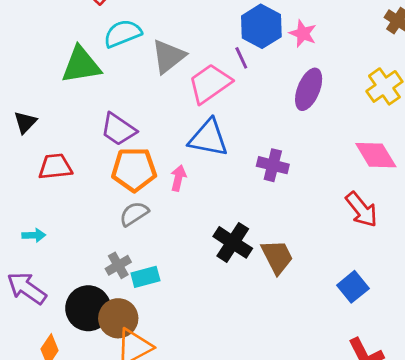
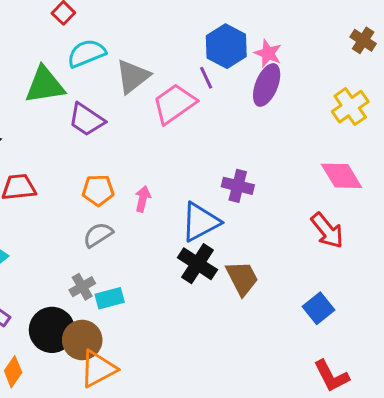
purple ellipse: (309, 89) -> (267, 85), moved
purple trapezoid: (118, 129) -> (87, 120), moved
blue triangle: (208, 138) -> (200, 222), moved, turned -39
orange pentagon: (134, 169) -> (98, 190), size x0.7

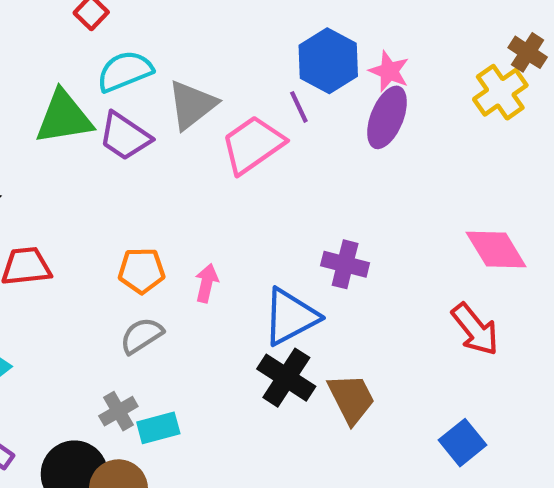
yellow cross: (350, 107) -> (500, 92), moved
purple trapezoid: (87, 120) -> (125, 136), moved

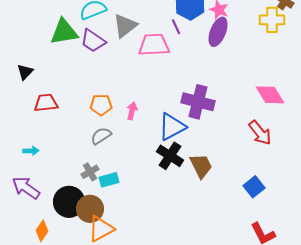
yellow cross: (500, 92) -> (272, 20), turned 35
pink trapezoid: (253, 145) -> (154, 45), turned 32
purple cross: (345, 264) -> (198, 102), size x1.5

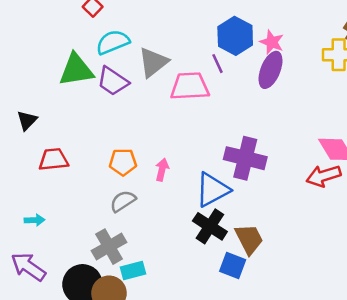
red arrow: (260, 133) -> (323, 176), moved, turned 112
gray cross: (90, 172) -> (109, 247), size x1.5
cyan rectangle: (109, 180) -> (133, 271), moved
blue square: (254, 187) -> (233, 265), moved, turned -30

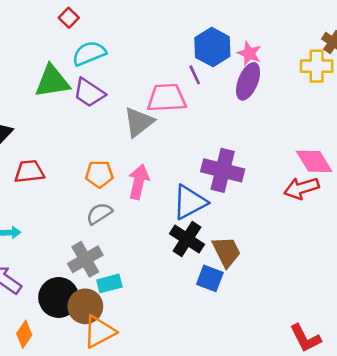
gray triangle: (153, 62) -> (139, 122), moved
pink arrow: (162, 170) -> (139, 182), size x1.5

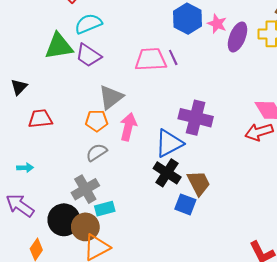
purple line: (195, 75) -> (173, 57), moved
purple ellipse: (248, 81) -> (237, 37), moved
gray triangle: (139, 122) -> (111, 97), moved

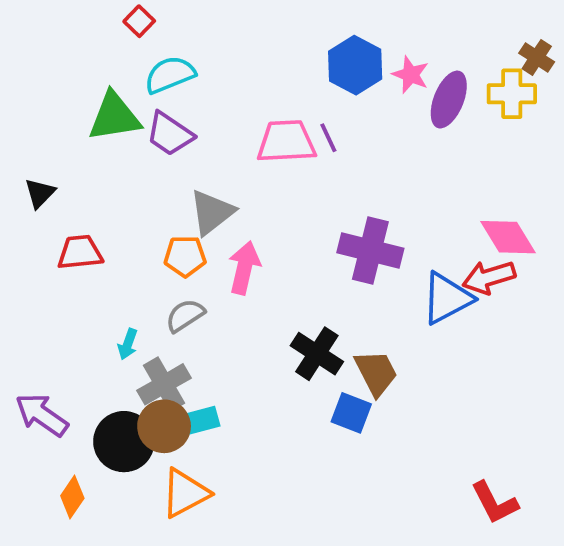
blue triangle: (169, 143) -> (447, 298), moved
cyan arrow: (25, 168) -> (128, 344), moved, turned 112
brown circle: (85, 227) -> (164, 426), moved

